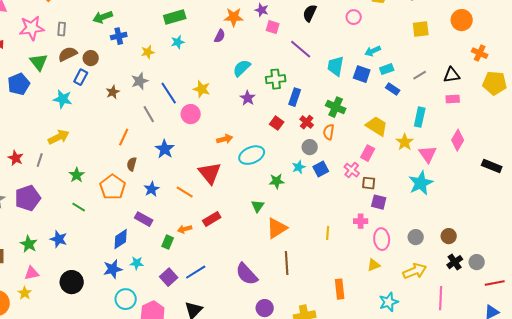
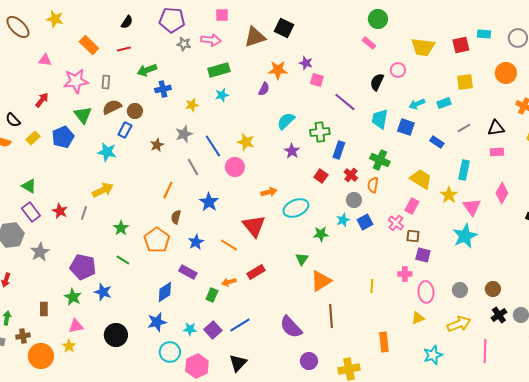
black semicircle: (310, 13) -> (377, 82), moved
cyan rectangle: (387, 69) -> (444, 103), moved
purple pentagon: (28, 198) -> (83, 267), moved, turned 30
cyan star: (137, 263) -> (190, 329), moved

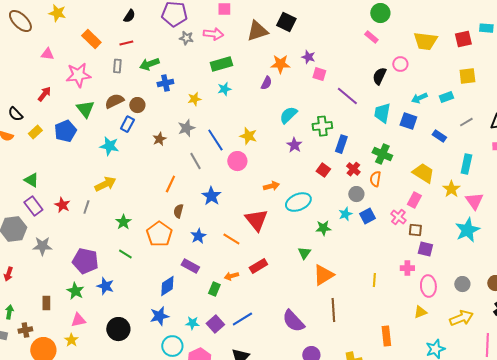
gray rectangle: (106, 82) -> (117, 66), moved
gray star: (40, 252) -> (42, 246), turned 30

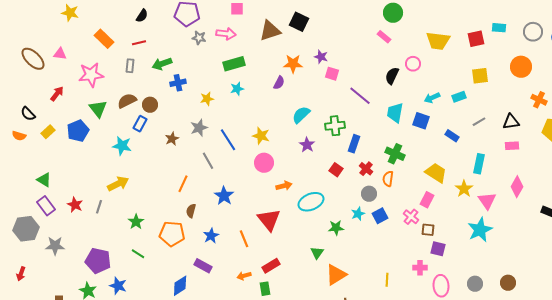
brown ellipse: (20, 21) -> (33, 59), moved
pink circle: (237, 161) -> (264, 163), moved
orange pentagon: (159, 234) -> (172, 234), turned -30
orange line: (231, 239) -> (244, 239), turned 36
green rectangle: (214, 289) -> (265, 289), moved, turned -32

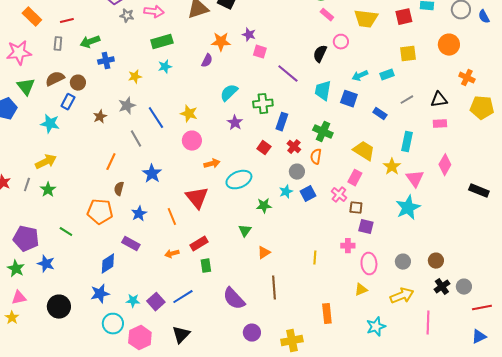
pink rectangle: (384, 37) -> (327, 15), moved
green star: (136, 222) -> (48, 190), moved
orange triangle: (336, 275) -> (264, 253), size x0.6
green rectangle: (265, 289) -> (206, 266), moved

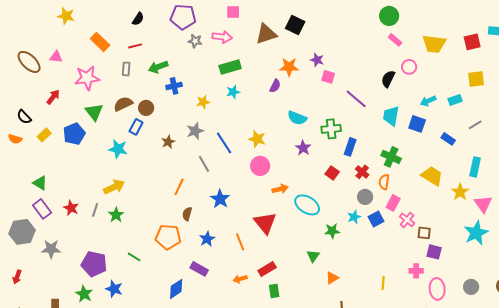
cyan semicircle: (229, 93) -> (297, 118), turned -114
pink rectangle: (355, 178) -> (393, 203), moved
cyan ellipse: (239, 180) -> (307, 205), turned 55

